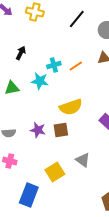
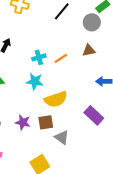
cyan star: (40, 81) -> (35, 81), moved
gray triangle: (83, 160) -> (62, 137), moved

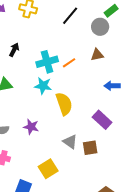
cyan cross: (39, 57) -> (47, 62), size x1.5
yellow semicircle: (56, 99) -> (64, 104), turned -90
brown square: (46, 122) -> (90, 148), moved

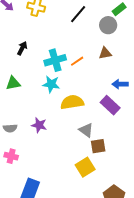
yellow semicircle: (64, 104) -> (72, 102), turned -80
purple rectangle: (102, 120) -> (110, 105), moved
gray triangle: (70, 142) -> (86, 130), moved
yellow square: (48, 169) -> (85, 167), moved

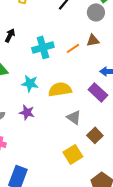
orange line: (77, 61) -> (73, 48), moved
cyan star: (51, 84) -> (30, 83), moved
brown square: (98, 146) -> (95, 135), moved, turned -35

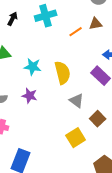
cyan cross: (43, 47) -> (46, 16), moved
yellow semicircle: (60, 89) -> (63, 73), turned 85

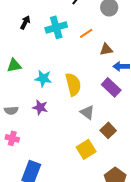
black arrow: (13, 19) -> (25, 22), moved
brown triangle: (96, 24) -> (106, 49), moved
orange line: (76, 32) -> (86, 33), moved

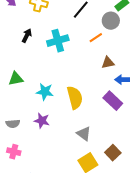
orange line: (86, 33) -> (96, 38), moved
gray triangle: (87, 112) -> (84, 134), moved
brown square: (108, 130) -> (113, 153), moved

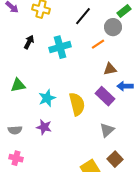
cyan star: (45, 92) -> (47, 98), turned -30
purple rectangle: (113, 101) -> (105, 96), moved
gray triangle: (84, 134) -> (107, 130), moved, turned 42

